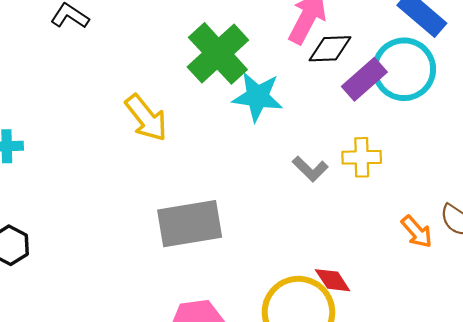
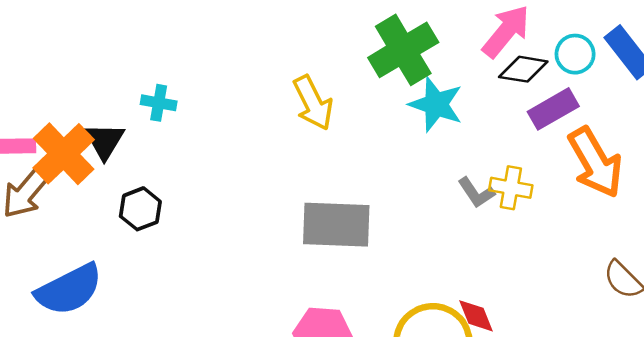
cyan circle: (404, 69) -> (575, 54), moved, size x0.6
yellow cross: (362, 157) -> (511, 188), moved
orange arrow: (417, 232) -> (595, 162), moved, size x1.8

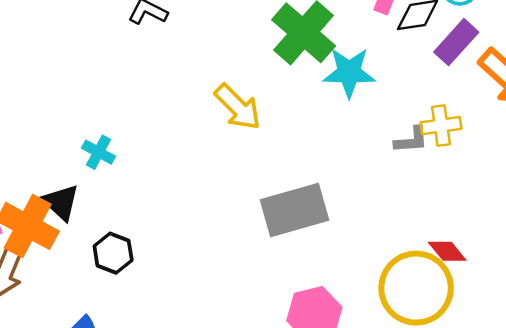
cyan cross: (159, 103) -> (99, 152), turned 36
gray L-shape: (476, 193) -> (411, 140), turned -42

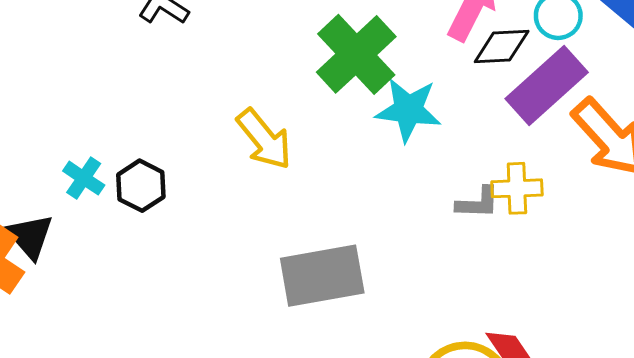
purple rectangle: (456, 42) -> (547, 85), size x1.4
black hexagon: (113, 253) -> (141, 186), moved

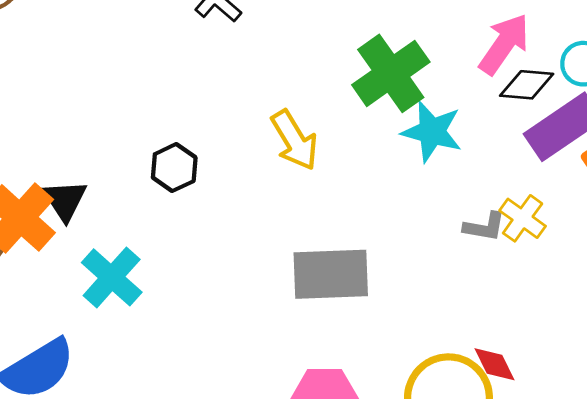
cyan cross: (84, 178) -> (112, 277), moved, size x1.6
yellow cross: (517, 188) -> (523, 218), turned 30

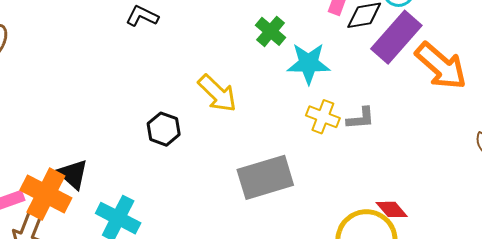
green cross: (391, 73) -> (271, 31), size x0.6
black hexagon: (174, 168) -> (164, 129), moved
yellow cross: (523, 218) -> (323, 117), moved

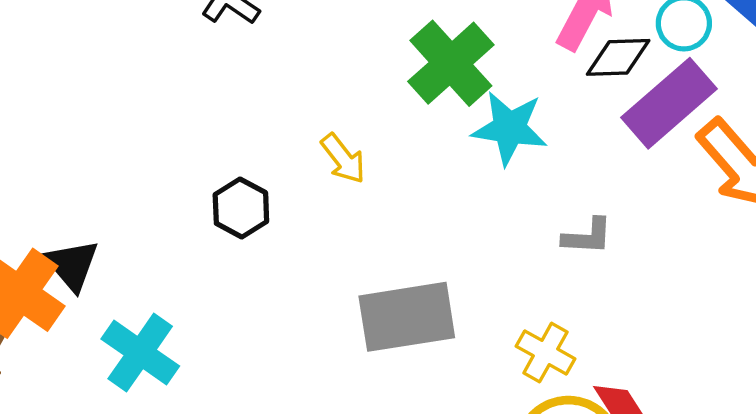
green cross: (271, 31) -> (451, 63), size x1.6
yellow arrow: (217, 93) -> (343, 159), size x0.7
yellow cross: (323, 117) -> (546, 352), moved

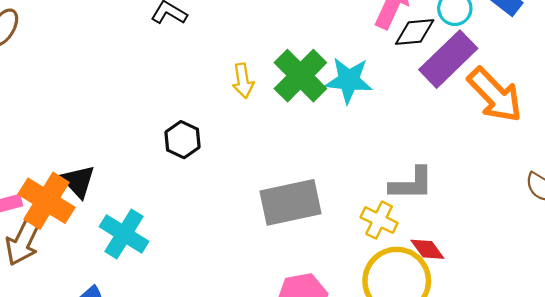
green cross: (451, 63) -> (300, 76), moved
yellow arrow: (343, 159) -> (243, 81), moved, turned 32
gray L-shape: (587, 236) -> (411, 184), moved, size x1.4

